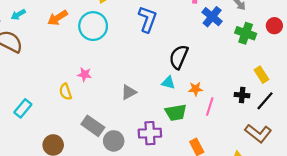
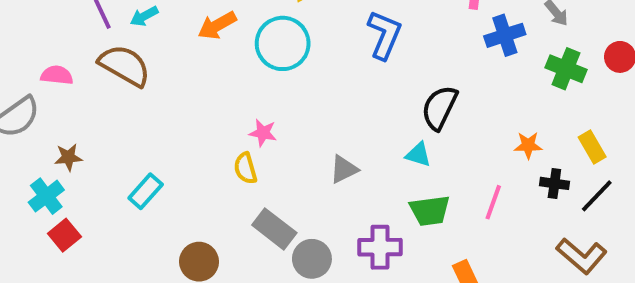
blue cross: (212, 17) -> (505, 35), turned 30
orange star: (196, 89) -> (528, 145), moved
yellow semicircle: (65, 92) -> (245, 168), moved

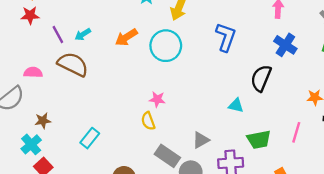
blue cross: (505, 35) -> (285, 45), moved, turned -35
cyan triangle: (418, 155) -> (236, 105), moved
gray triangle: (344, 169) -> (201, 140), moved

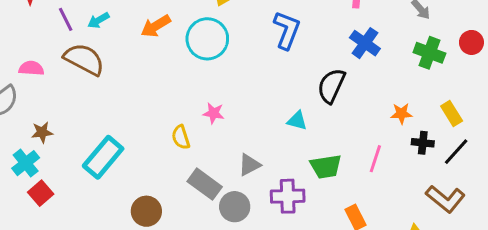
pink star: (157, 99) -> (214, 113), moved
cyan rectangle: (90, 138) -> (103, 157), size x1.5

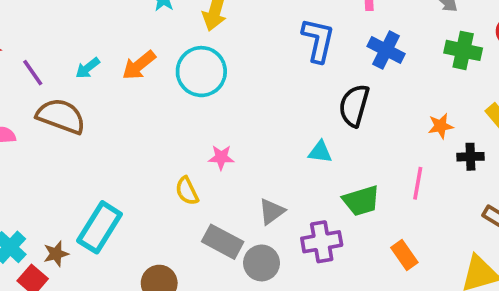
cyan arrow: (98, 20) -> (88, 68), moved
blue L-shape: (287, 30) -> (318, 40), moved
brown star: (42, 132) -> (56, 254), moved

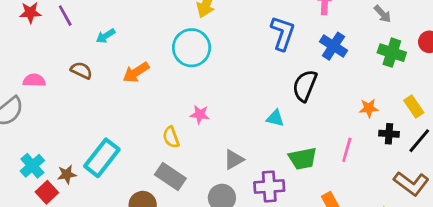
orange arrow: (139, 65) -> (136, 72), moved
purple line: (33, 73) -> (65, 16), moved
brown semicircle: (61, 116) -> (81, 70), size x0.6
gray rectangle: (223, 242) -> (170, 176), moved

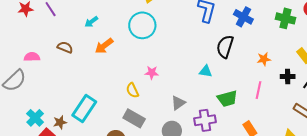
cyan arrow: (105, 36) -> (91, 22), moved
orange star: (369, 108) -> (264, 59), moved

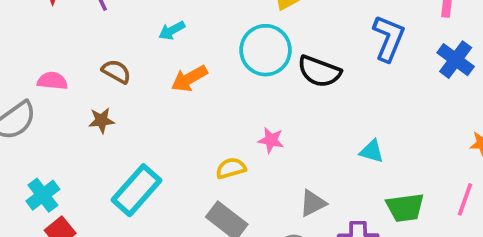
black semicircle: (225, 47) -> (319, 71), moved, turned -95
yellow semicircle: (132, 90) -> (231, 168), turned 91
brown star: (60, 122) -> (101, 120), moved

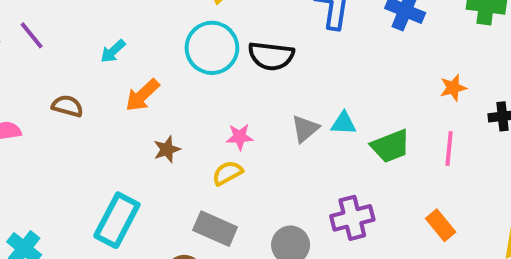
brown star: (101, 120) -> (167, 149), moved
yellow semicircle: (231, 168) -> (227, 173), moved
gray triangle: (313, 203) -> (305, 129), moved
green trapezoid: (405, 208) -> (390, 146), moved

